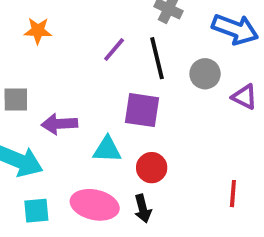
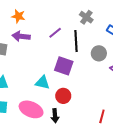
purple arrow: (59, 124) -> (21, 36), moved

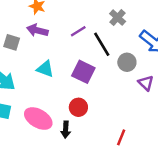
black line: (76, 41) -> (102, 44), turned -35
cyan triangle: (42, 83) -> (45, 69), moved

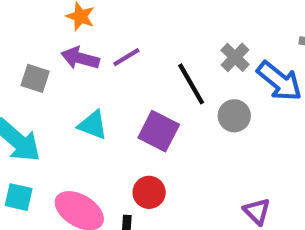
gray cross: (118, 18) -> (235, 57), moved
purple line: (78, 31) -> (126, 57), moved
purple triangle: (146, 83) -> (257, 211), moved

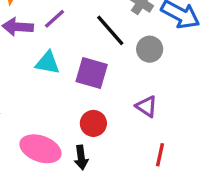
cyan triangle: (93, 125) -> (48, 63), moved
purple triangle: (257, 211) -> (147, 106), moved

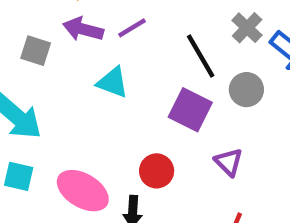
purple square: (92, 73) -> (190, 110), moved

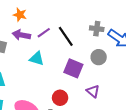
gray cross: (247, 28) -> (97, 29), turned -32
black line: (201, 56) -> (66, 36), moved

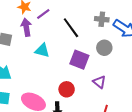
purple line: (44, 33) -> (43, 14), moved
purple arrow: (21, 35) -> (26, 27), turned 72

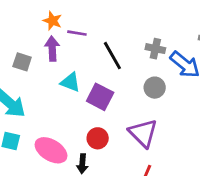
purple line: (43, 14) -> (77, 33), turned 40
purple square: (79, 60) -> (100, 97), moved
purple triangle: (99, 82) -> (143, 133), size x1.6

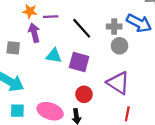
gray cross: (155, 49) -> (114, 27), moved

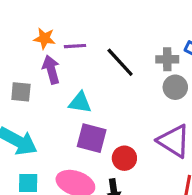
purple square: (79, 62) -> (92, 138), moved

